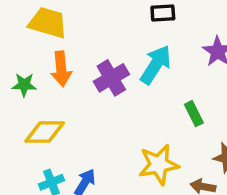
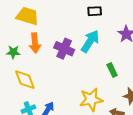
purple cross: (111, 78) -> (64, 49), turned -36
yellow diamond: (45, 132) -> (25, 80), turned 70

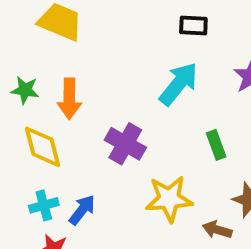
orange arrow: (35, 43) -> (69, 99), moved
purple cross: (64, 49) -> (125, 144), moved

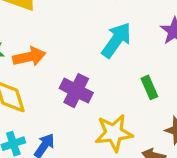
orange arrow: (69, 99) -> (29, 57), turned -100

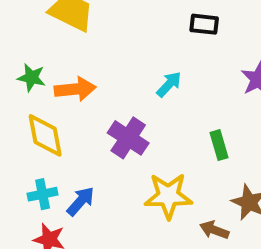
cyan arrow: (116, 40) -> (169, 84), moved, size x0.6

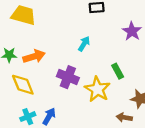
yellow star: (168, 196) -> (97, 89), moved, turned -30

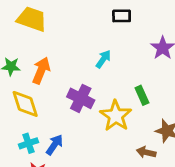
orange arrow: (34, 56) -> (41, 70), turned -55

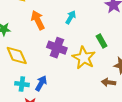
orange arrow: (41, 70) -> (38, 20), moved, turned -42
cyan cross: (28, 143) -> (22, 84), turned 32

